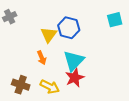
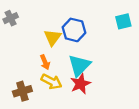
brown cross: (21, 85) -> (22, 91), turned -36
yellow arrow: (50, 87) -> (51, 82), moved

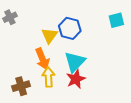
orange arrow: (45, 62) -> (42, 59), size x1.5
yellow arrow: (51, 82) -> (48, 77), turned -120

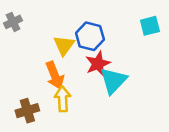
cyan triangle: (75, 62) -> (113, 81), moved
red star: (76, 79) -> (98, 64), moved

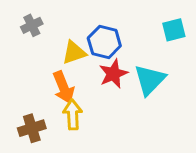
gray cross: (13, 22) -> (32, 25), moved
yellow triangle: (64, 45) -> (74, 53), turned 35
cyan triangle: (113, 81) -> (150, 80), moved

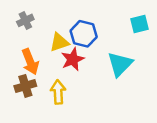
red star: (113, 74) -> (73, 59), moved
orange arrow: (64, 87) -> (30, 62), moved
brown cross: (32, 128) -> (25, 86), moved

